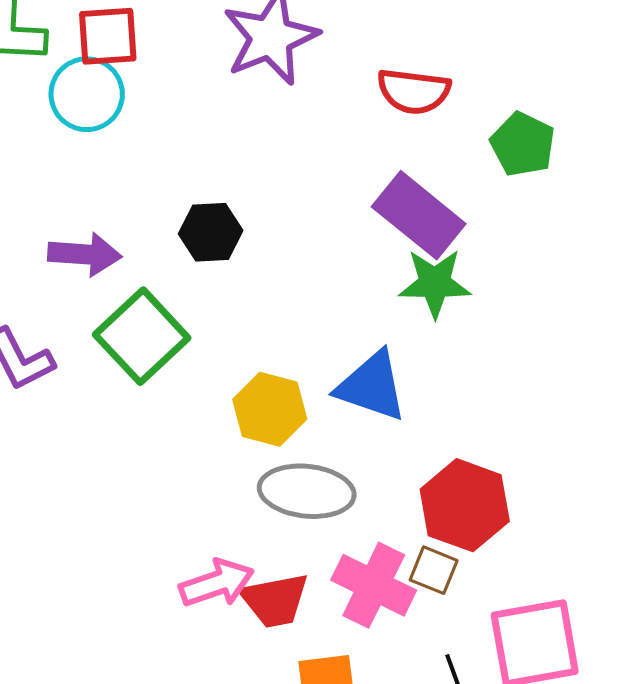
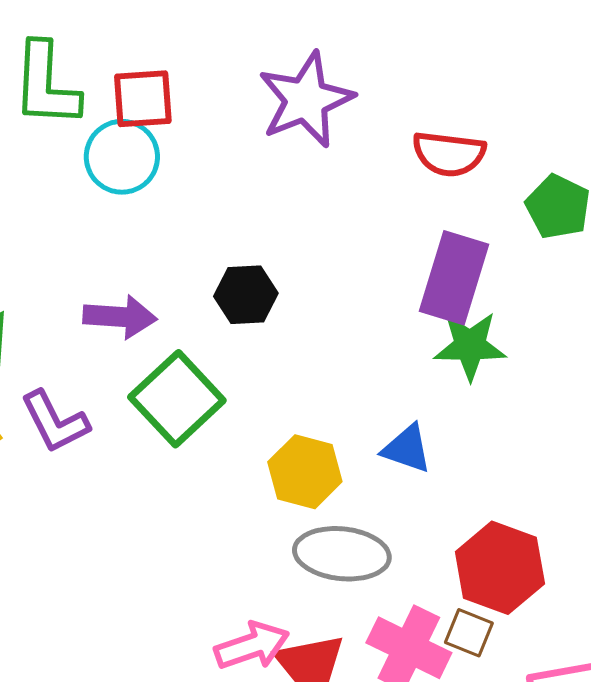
purple rectangle: (419, 215) -> (454, 278), turned 68
blue triangle: (372, 386) -> (407, 449), size x0.7

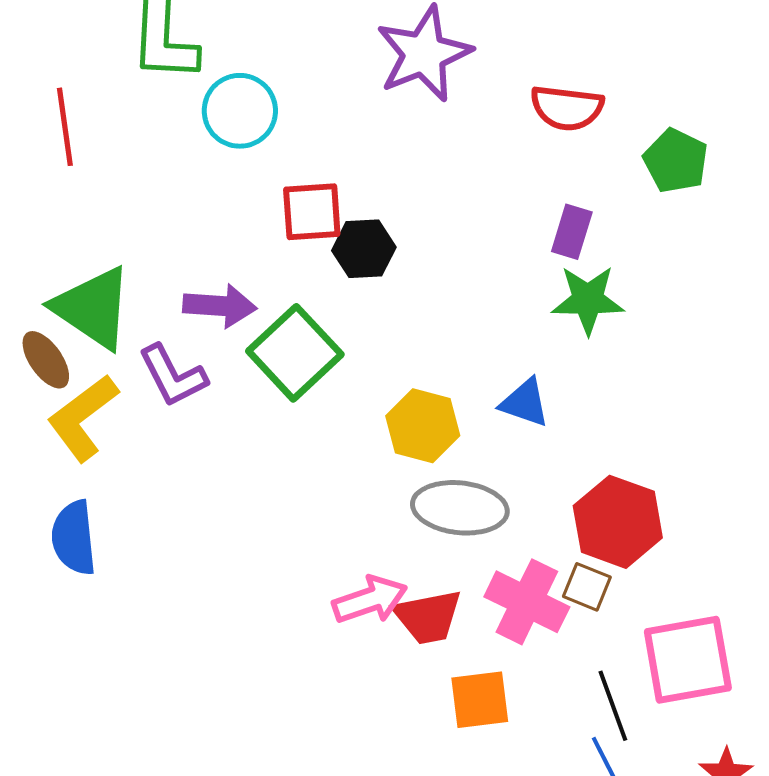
red square: (143, 99) -> (312, 212), moved
purple rectangle: (454, 278) -> (572, 232), size x0.6
purple arrow: (120, 317) -> (220, 306), moved

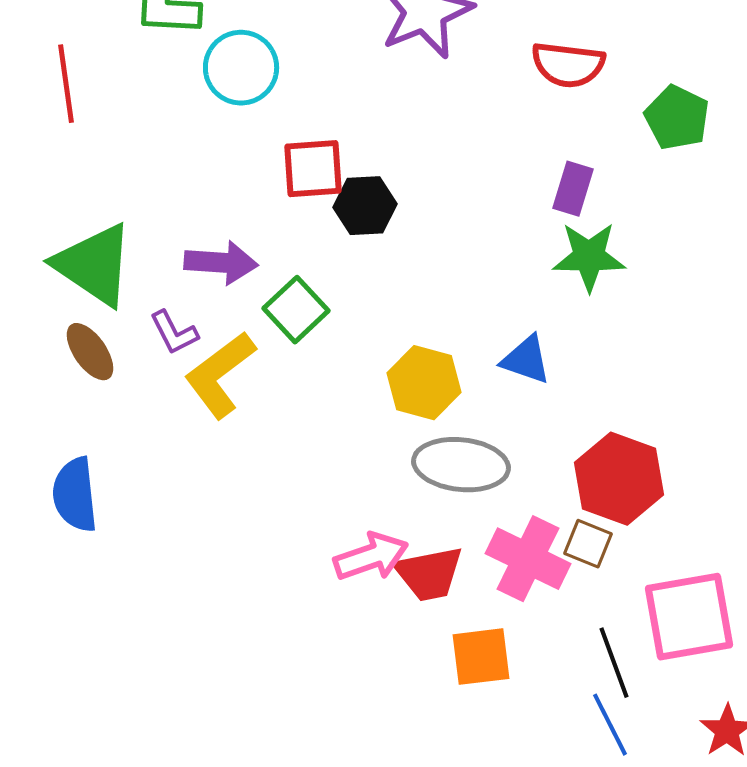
green square: (295, 353) -> (296, 310), size x0.7
brown ellipse: (46, 360) -> (90, 352), moved
purple L-shape: (173, 376) -> (174, 333), size x0.7
yellow L-shape: (83, 418) -> (220, 375), moved

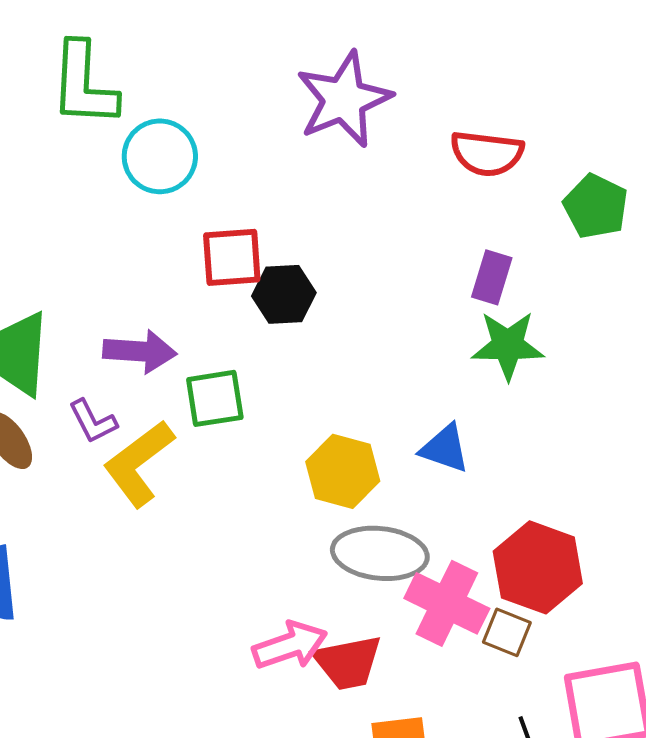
green square: (296, 310) -> (215, 398), turned 34
pink cross: (528, 559) -> (447, 603), moved

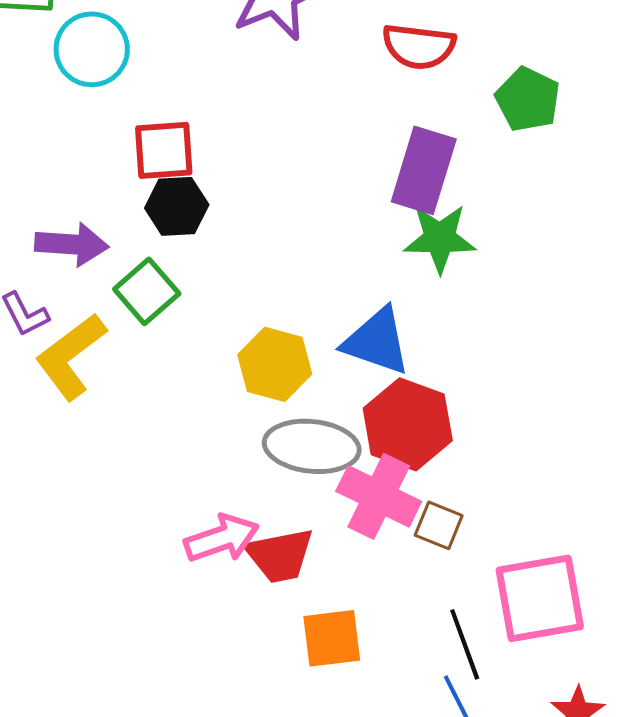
purple rectangle: (492, 277) -> (424, 170), size x1.6
black hexagon: (284, 294) -> (177, 206), moved
green square: (215, 398) -> (147, 291), turned -32
blue triangle: (445, 448) -> (377, 341), size x1.4
red hexagon: (538, 567) -> (408, 424), moved

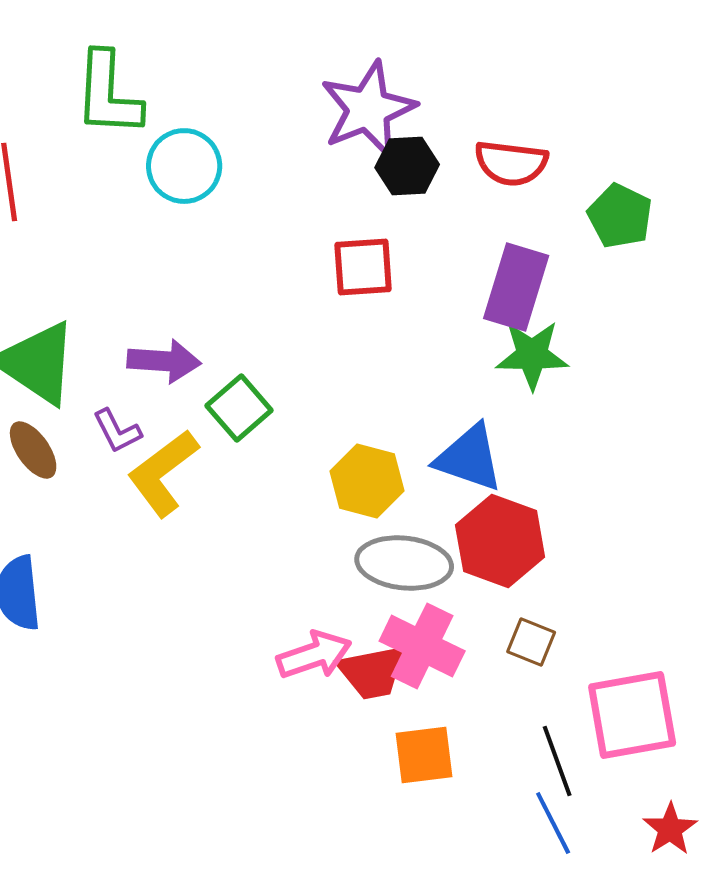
red square: (164, 150) -> (363, 267), moved
black hexagon: (177, 206) -> (407, 166), moved
pink cross: (379, 496) -> (422, 646), moved

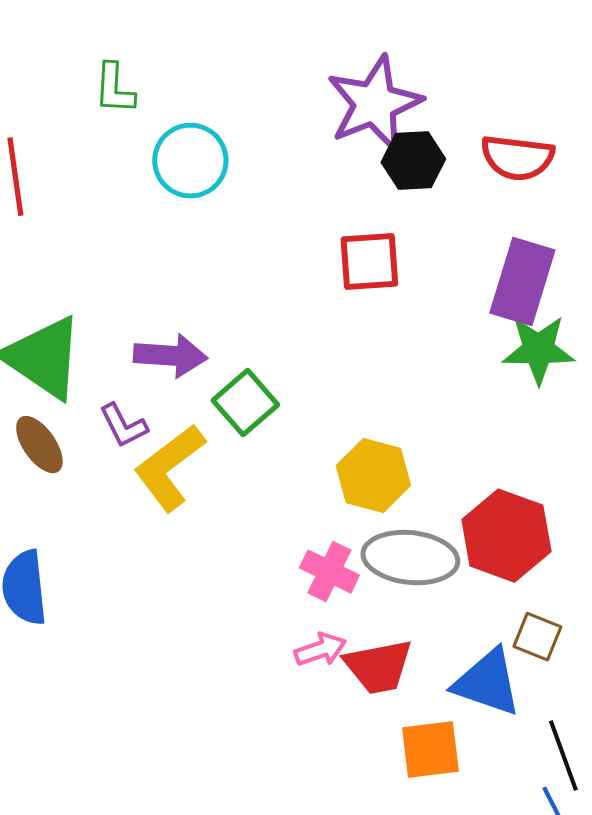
green L-shape: (108, 94) -> (114, 89), size x0.6
blue triangle: (469, 458) -> (487, 683), moved
pink cross: (422, 646) -> (329, 572), moved, size x0.7
pink arrow: (314, 655) -> (320, 650), size x0.7

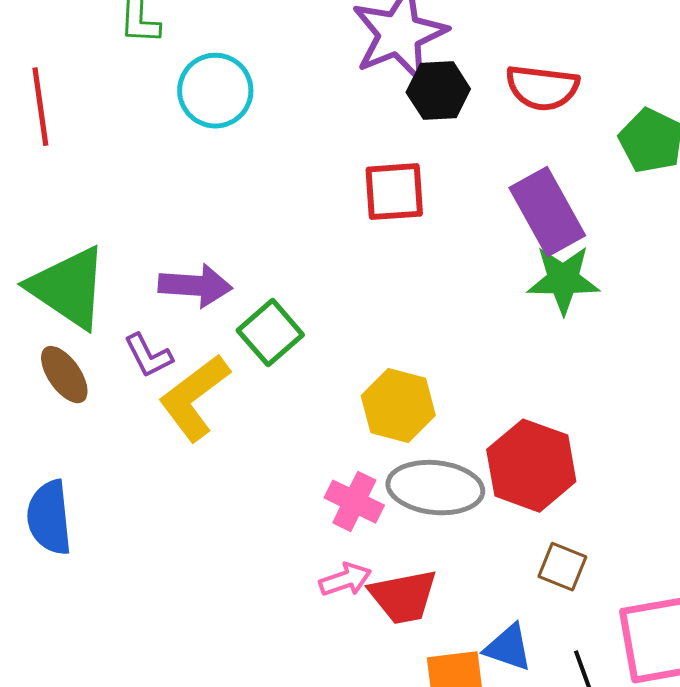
purple rectangle: (522, 282) -> (547, 212), turned -46
blue triangle: (487, 683) -> (508, 648), moved, size x0.7

